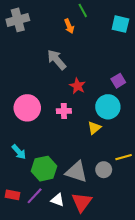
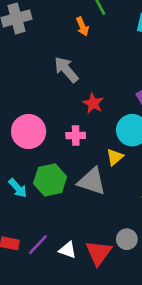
green hexagon: (44, 169) -> (50, 180), moved
gray circle: (104, 170) -> (127, 239), moved
gray triangle: (76, 172) -> (92, 181), moved

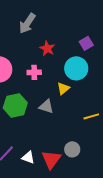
gray arrow: (66, 70) -> (27, 23), turned -105
gray triangle: (92, 181) -> (46, 106), size x0.7

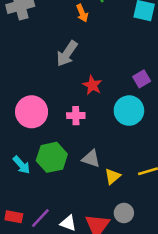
yellow triangle: (63, 88) -> (113, 176), moved

